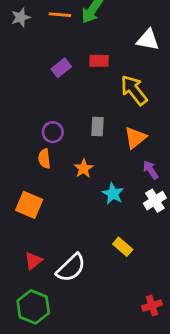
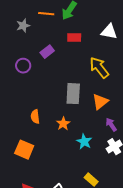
gray star: (21, 17) -> (23, 26), moved
red rectangle: (99, 61) -> (74, 38), moved
gray rectangle: (98, 127) -> (73, 94), size x1.5
purple circle: (53, 132) -> (23, 66), moved

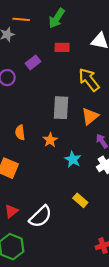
orange line: (46, 14) -> (21, 19), moved

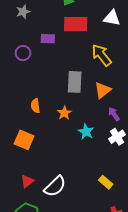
red rectangle: (62, 47) -> (76, 24), size x1.6
purple rectangle: (33, 62) -> (48, 39), turned 40
yellow rectangle: (80, 200) -> (106, 182), moved

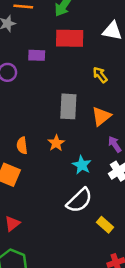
yellow arrow: (102, 55) -> (100, 75), size x0.6
orange semicircle: (35, 106) -> (22, 145), moved
white semicircle: (55, 186) -> (79, 200), moved

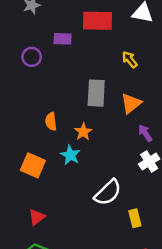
orange semicircle: (22, 145) -> (51, 121), moved
cyan star: (82, 165) -> (70, 155), moved
yellow rectangle: (105, 225) -> (135, 218), turned 35

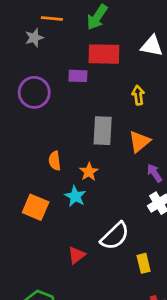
purple rectangle: (63, 39) -> (78, 76), moved
purple circle: (32, 57) -> (34, 92), size x1.5
yellow arrow: (130, 59) -> (138, 95), turned 30
red triangle: (37, 217) -> (77, 255), moved

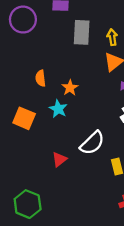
yellow arrow: (138, 95) -> (112, 37), moved
gray rectangle: (103, 131) -> (82, 32), moved

